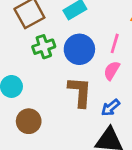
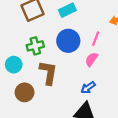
green cross: (44, 47) -> (35, 46), moved
brown L-shape: (80, 92) -> (48, 73), moved

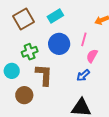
pink semicircle: (91, 59) -> (92, 56), moved
blue arrow: (88, 88) -> (83, 75), moved

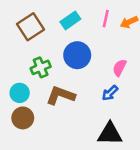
pink line: (84, 39) -> (106, 19), moved
brown L-shape: (44, 75) -> (61, 95), turned -70
brown circle: (24, 95) -> (23, 118), moved

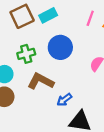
cyan rectangle: (70, 20) -> (48, 15), moved
blue arrow: (110, 93) -> (64, 100), moved

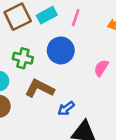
pink line: (90, 18) -> (76, 18), moved
green cross: (26, 54) -> (23, 58), turned 30

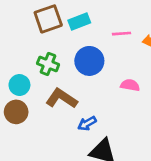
pink line: (76, 18) -> (121, 34), moved, turned 60
pink semicircle: (101, 68) -> (130, 85), turned 60

